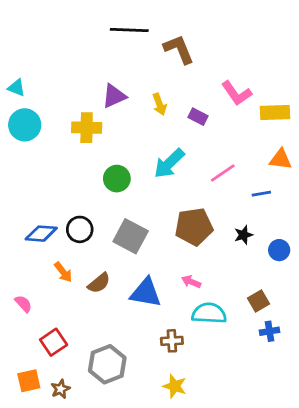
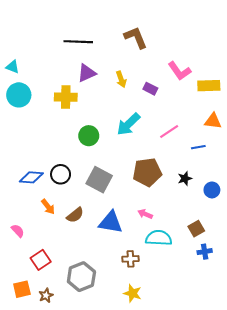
black line: (129, 30) -> (78, 42), moved

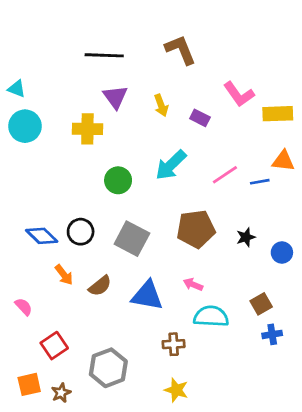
purple triangle: (87, 73) -> (115, 97), turned -42
blue line: (198, 147) -> (260, 182), moved
blue diamond: (31, 177) -> (42, 236), turned 40

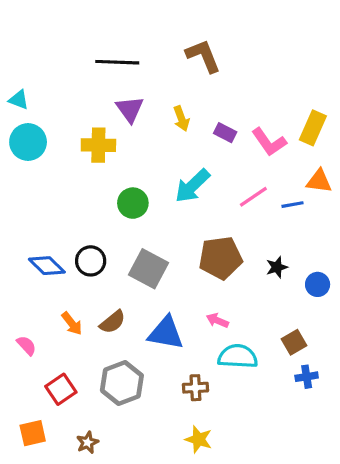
pink L-shape: (239, 94) -> (269, 142), moved
yellow rectangle: (278, 114) -> (313, 128), turned -64
orange arrow: (64, 275) -> (72, 324), moved
gray hexagon: (108, 368) -> (122, 383), moved
brown star: (61, 393) -> (87, 442), moved

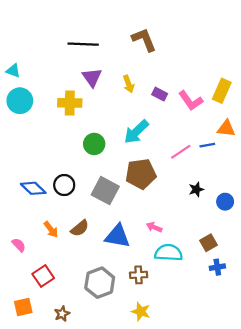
pink line: (253, 197) -> (181, 152), moved
brown pentagon: (220, 258) -> (141, 174), moved
gray hexagon: (122, 383) -> (100, 283), moved

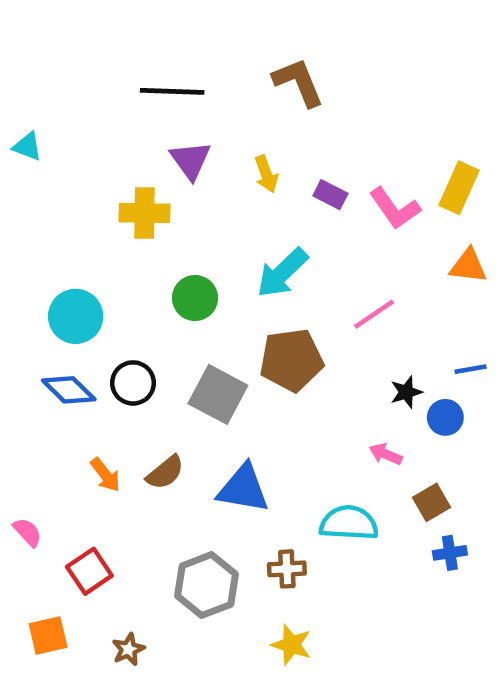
cyan circle: (20, 101) -> (76, 316), moved
blue line: (207, 145) -> (471, 369), moved
blue circle: (225, 202) -> (445, 417), moved
pink arrow: (154, 227) -> (386, 454), moved
pink semicircle: (19, 245) -> (27, 532), moved

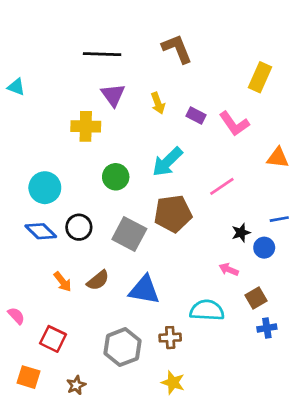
yellow rectangle: (459, 188) -> (260, 77), moved
red square: (89, 571) -> (53, 339), turned -30
orange square: (48, 636) -> (28, 377), turned 30

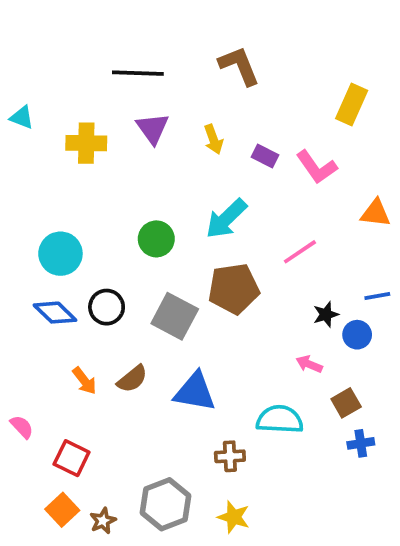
yellow cross: (86, 126) -> (86, 143), moved
gray hexagon: (122, 347) -> (165, 504), moved
orange square: (28, 377) -> (62, 510), moved, turned 30

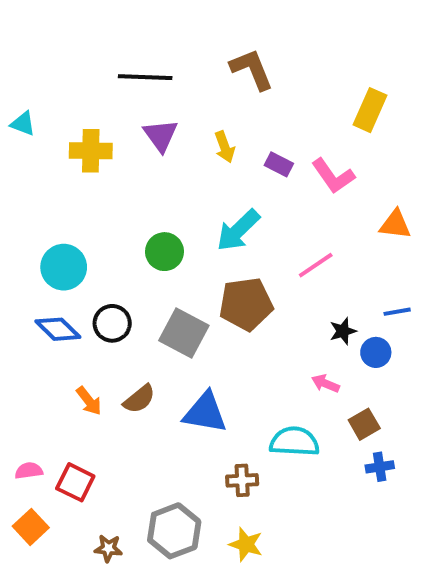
pink semicircle: (22, 427) -> (29, 471), moved, turned -55
orange square: (62, 510) -> (31, 527), moved
brown star: (103, 521) -> (108, 548), turned 30

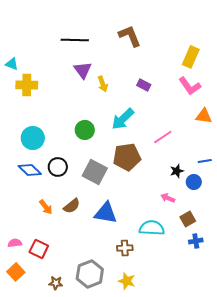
yellow arrow: (225, 147) -> (103, 84), moved
yellow cross: (91, 151) -> (27, 85), moved
pink L-shape: (333, 176) -> (190, 86), moved

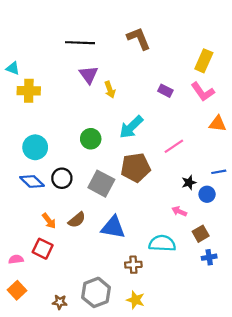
purple rectangle: (144, 85) -> (165, 91), moved
red square: (39, 249) -> (43, 249), moved

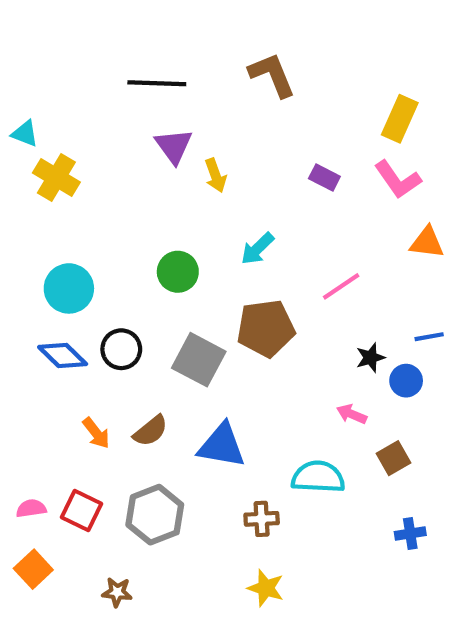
yellow cross: (29, 91) -> (56, 177), turned 30
cyan arrow: (131, 127) -> (257, 249), size x0.7
red square: (43, 249) -> (81, 510), moved
blue cross: (209, 257) -> (410, 534), moved
gray hexagon: (96, 292) -> (155, 515), moved

